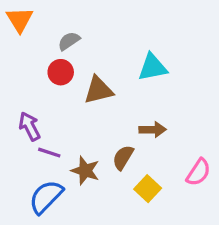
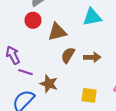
brown semicircle: (123, 157) -> (68, 55), moved
yellow square: (148, 189) -> (89, 95), turned -35

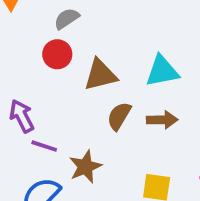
cyan triangle: (92, 17) -> (162, 71), moved
brown star: (49, 84) -> (85, 167), turned 30

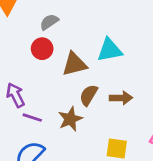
cyan triangle: (162, 71) -> (110, 50), moved
brown star: (85, 167) -> (70, 119), moved

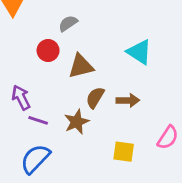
gray semicircle: (49, 22) -> (68, 23), moved
cyan triangle: (110, 50) -> (139, 52), moved, turned 44

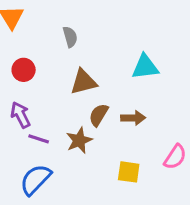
gray semicircle: (68, 23) -> (70, 37), turned 108
red circle: (48, 50) -> (24, 70), moved
cyan triangle: (139, 52) -> (145, 67), turned -40

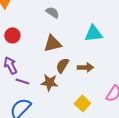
gray semicircle: (70, 37) -> (52, 12), moved, turned -40
brown star: (79, 140) -> (49, 82), turned 30
yellow square: (129, 172) -> (82, 103), turned 35

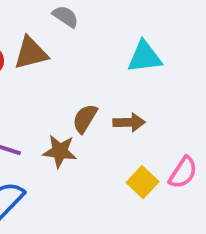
brown triangle: (52, 43) -> (31, 53), moved
yellow square: (82, 103) -> (143, 182), moved

